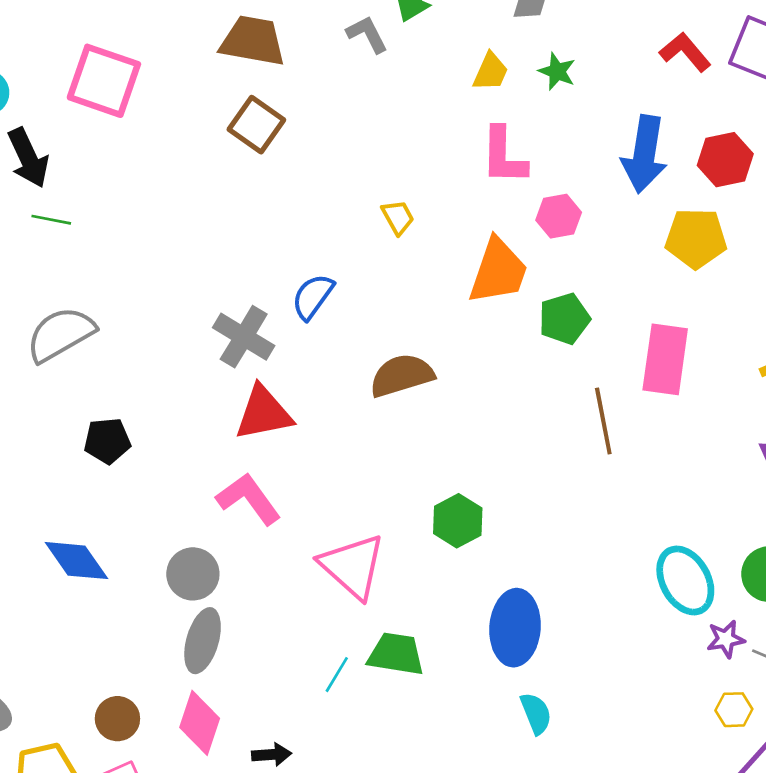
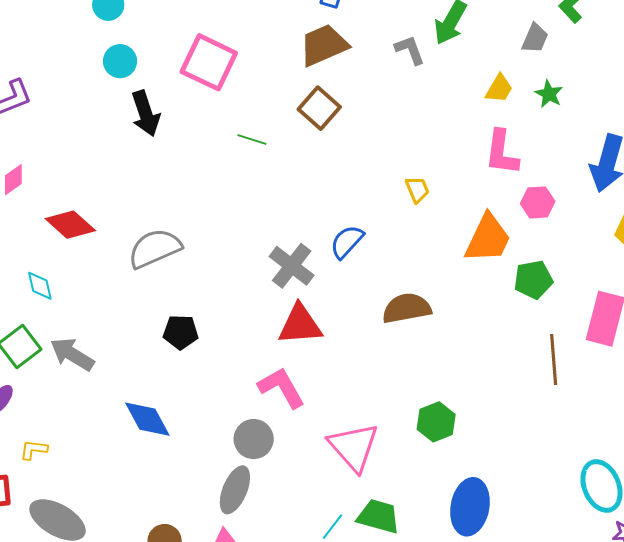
brown trapezoid: (253, 41) -> (324, 45), turned -40
green line: (51, 220) -> (252, 139), moved
gray circle: (193, 574) -> (254, 439), moved

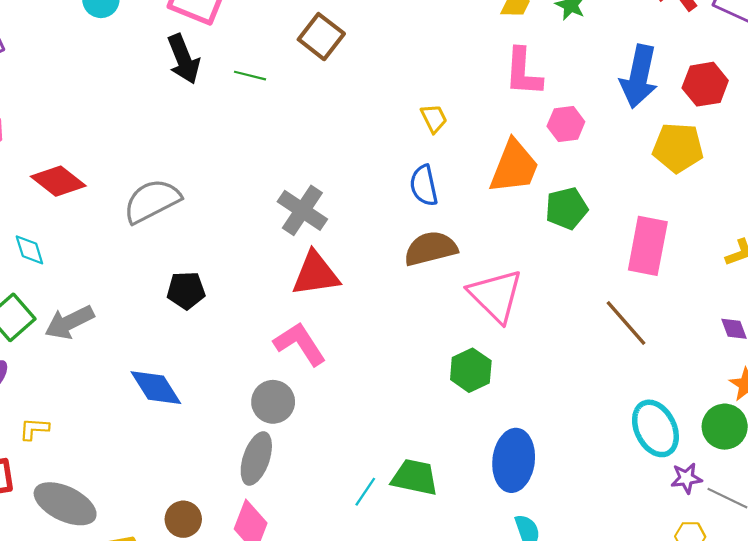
black arrow: (146, 113) -> (184, 59), moved
blue semicircle: (347, 242) -> (424, 185), moved, turned -51
gray arrow: (72, 354) -> (69, 322), turned -54
brown line: (554, 360) -> (626, 323), moved, turned -33
pink triangle: (354, 447) -> (496, 296), moved

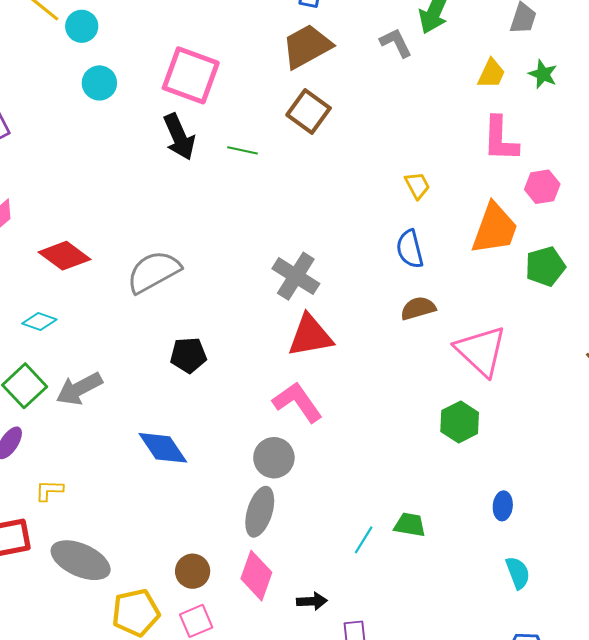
brown semicircle: (431, 248) -> (418, 308), size x0.7
cyan diamond: (29, 250) -> (39, 322), turned -52
blue ellipse: (514, 460) -> (503, 506), size x0.5
green trapezoid: (415, 477) -> (410, 525), size x0.7

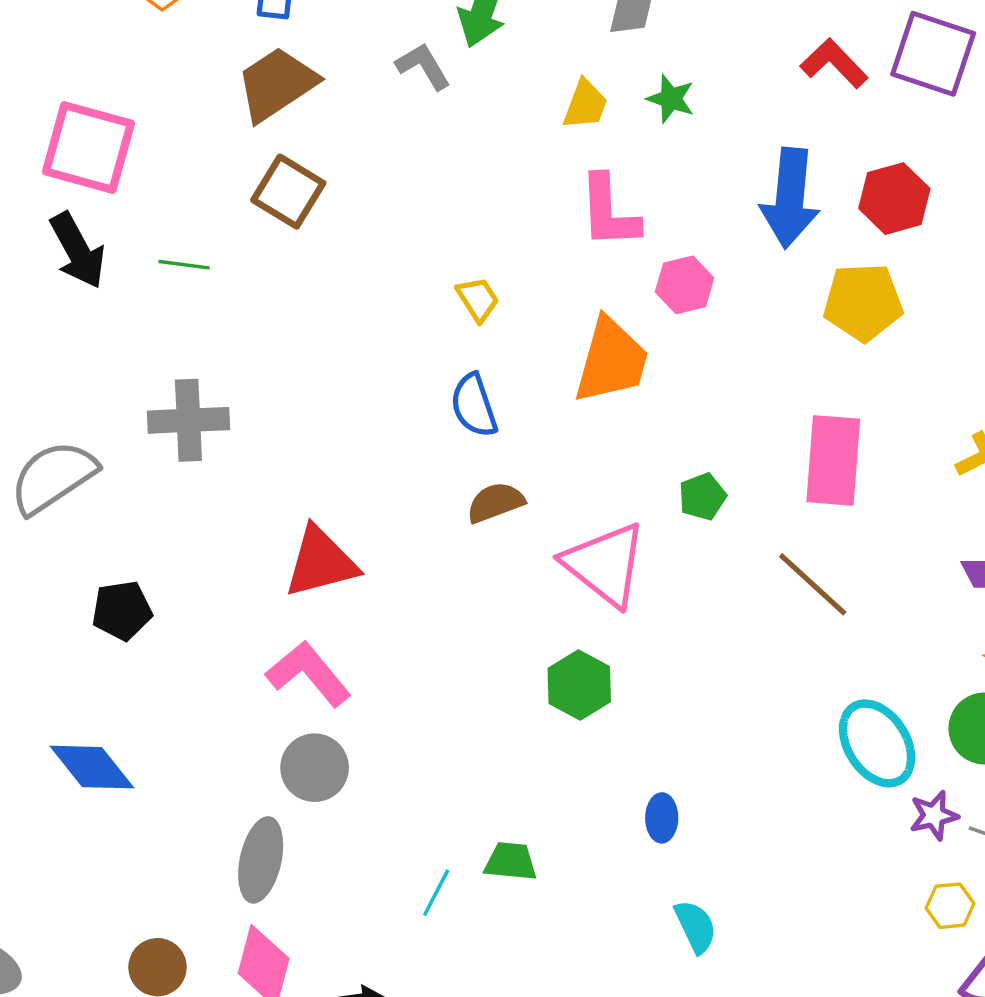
green pentagon: (545, 266) -> (702, 497), moved, size x0.7
gray cross: (296, 276) -> (188, 420), moved, turned -30
gray circle: (274, 458) -> (315, 768), moved

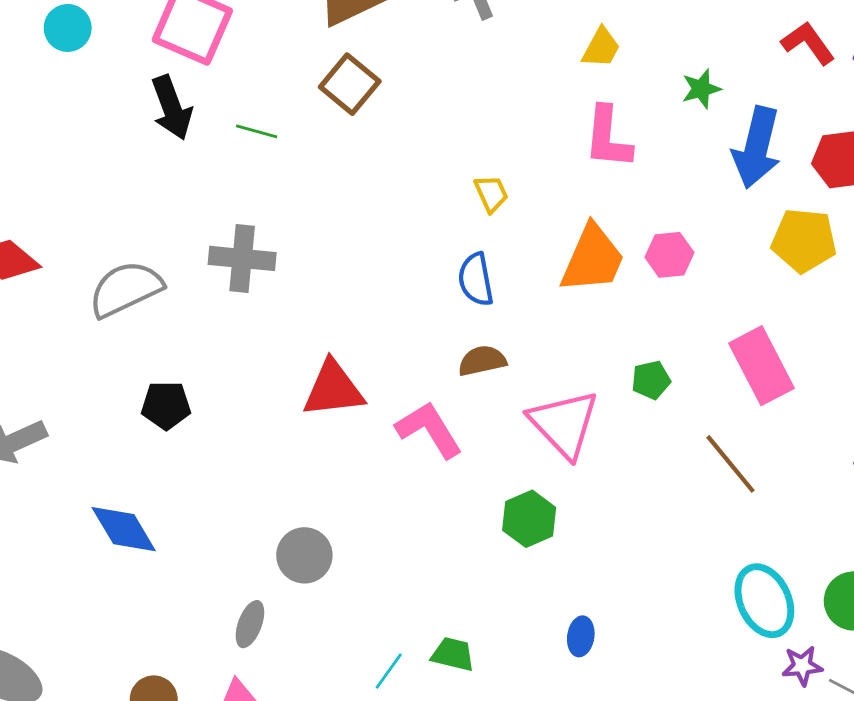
green star: (671, 99) -> (701, 89), moved, turned 30
pink hexagon: (685, 285) -> (669, 255), moved
pink rectangle: (833, 460) -> (761, 366), turned -40
pink L-shape: (309, 674) -> (429, 430), moved
gray ellipse: (261, 860) -> (250, 624), size x0.7

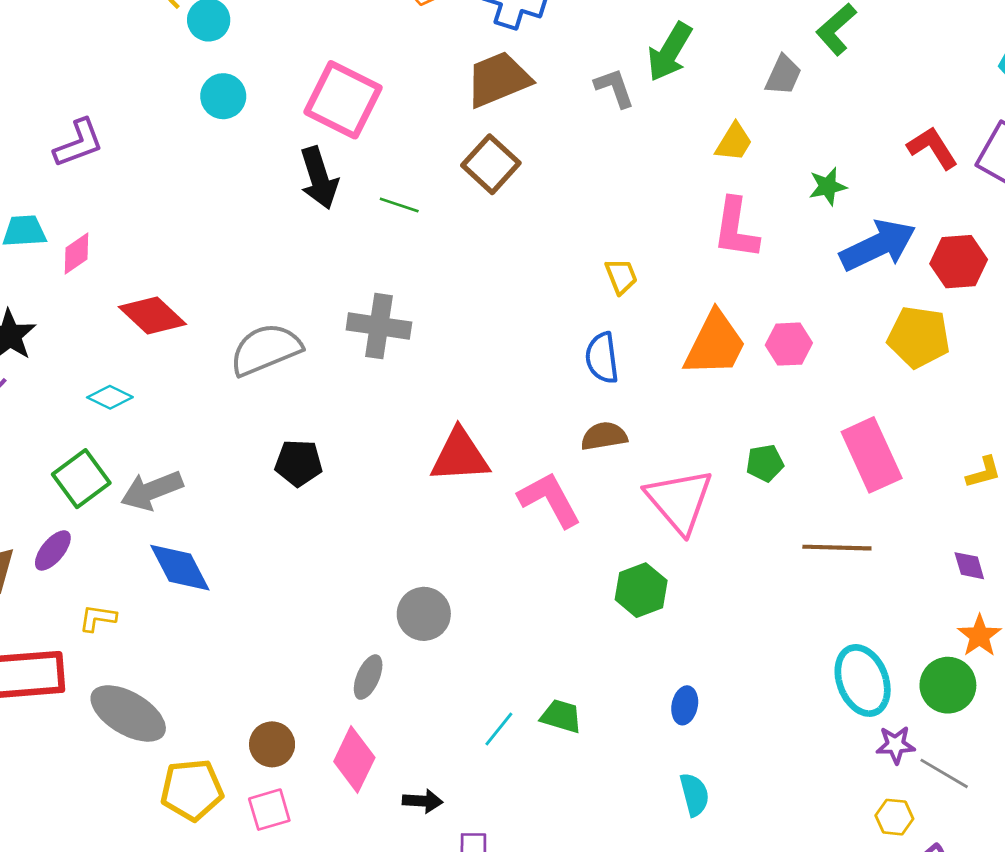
blue arrow: (757, 147) -> (878, 245), turned -132
brown line: (730, 464) -> (837, 548), turned -52
blue diamond: (124, 529) -> (180, 568), moved

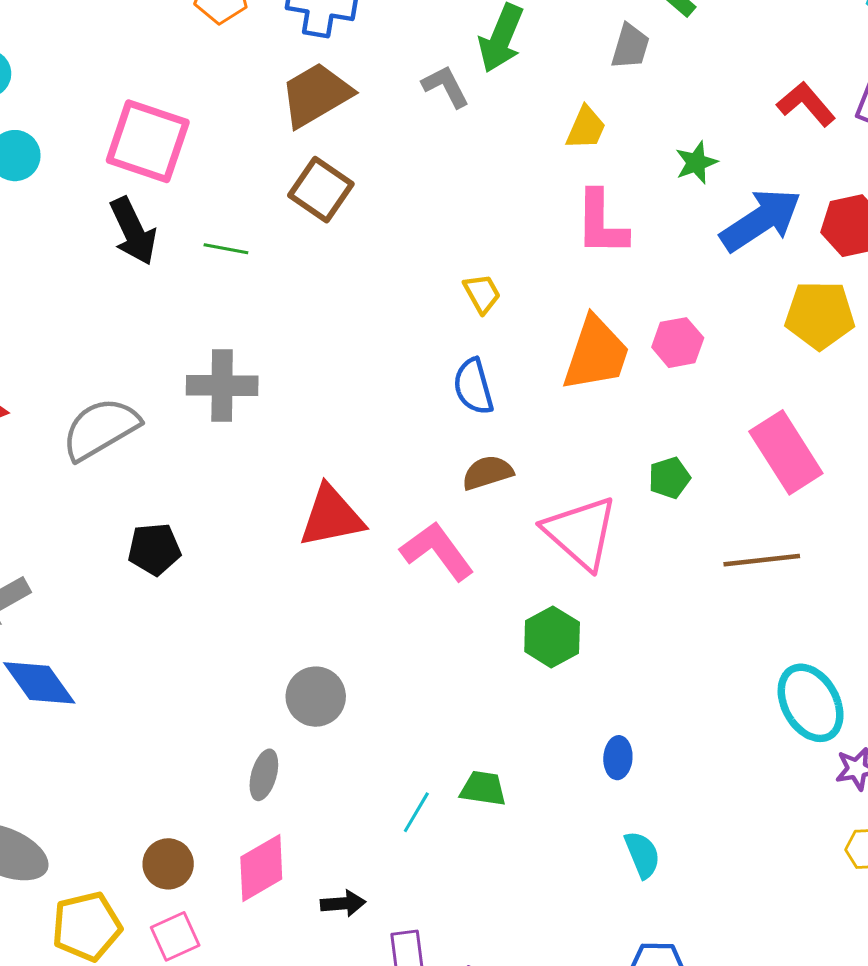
pink diamond: (354, 760) -> (261, 868), turned 42

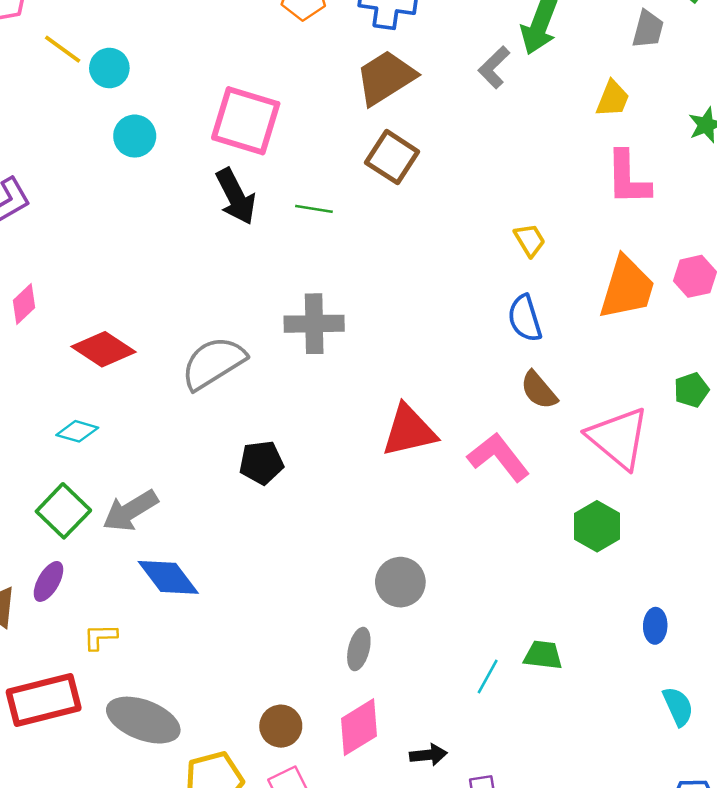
gray L-shape: (446, 86) -> (494, 67), turned -105
brown semicircle: (487, 473) -> (539, 390), turned -111

